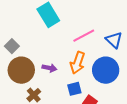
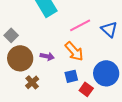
orange arrow: (77, 63) -> (74, 51), turned -60
blue circle: (106, 70) -> (106, 73), moved

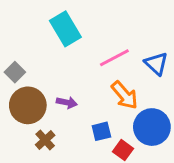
orange arrow: (74, 51) -> (124, 95), moved

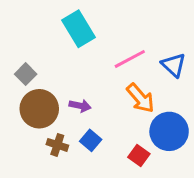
blue square: (101, 131) -> (91, 140), moved, turned -36
brown cross: (45, 140) -> (57, 145), turned -30

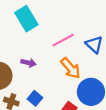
purple arrow: (80, 106) -> (29, 63), moved

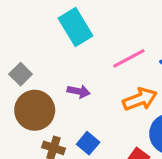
orange arrow: (71, 68) -> (140, 99), turned -70

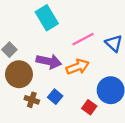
purple arrow: (79, 91) -> (49, 61), size x1.6
orange arrow: (140, 99) -> (78, 67), moved

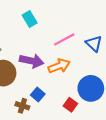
cyan rectangle: (47, 18) -> (30, 19), size x0.7
brown cross: (32, 100) -> (22, 106), moved

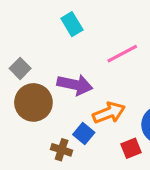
orange arrow: (59, 66) -> (109, 113), moved
red square: (70, 105) -> (131, 148), turned 32

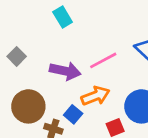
pink line: (122, 54) -> (103, 60), moved
brown circle: (33, 102) -> (28, 106), moved

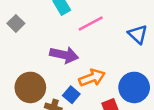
gray square: (17, 56) -> (16, 23), moved
pink line: (103, 60) -> (91, 23), moved

